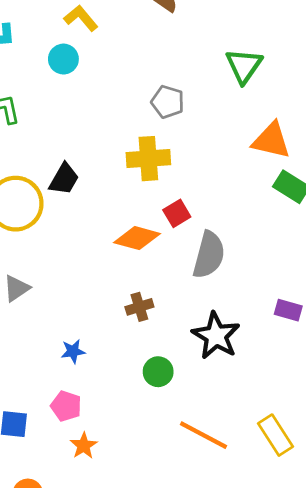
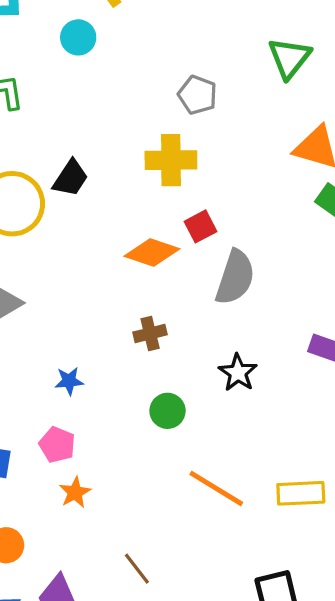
black star: (216, 336) -> (238, 373), size x0.7
yellow rectangle: (275, 435) -> (301, 493), turned -63

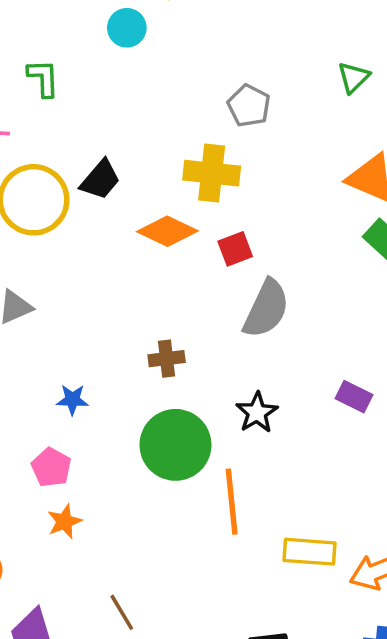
green triangle: (289, 58) -> (354, 77), size x0.7
orange diamond: (152, 253) -> (167, 231), moved
green circle: (168, 411) -> (175, 445), size x1.8
orange line: (216, 488) -> (232, 502), moved, turned 46

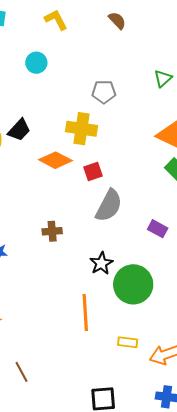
cyan circle: (127, 28) -> (36, 63), moved
gray pentagon: (249, 106) -> (104, 92), turned -30
purple rectangle: (354, 397) -> (158, 229), moved
green circle: (175, 445) -> (133, 284), moved
yellow rectangle: (310, 552) -> (128, 342), size x0.7

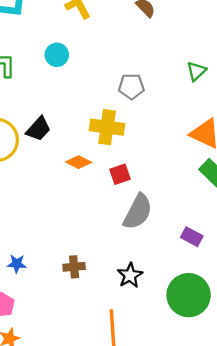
orange diamond: (55, 160) -> (79, 162), size x0.7
brown cross: (52, 231) -> (74, 267), moved
green circle: (133, 284) -> (189, 295), moved

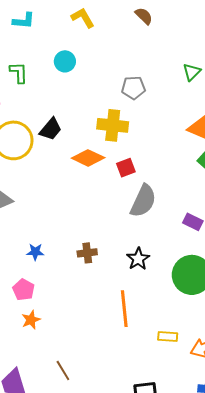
orange diamond: (79, 162) -> (88, 158), size x1.4

